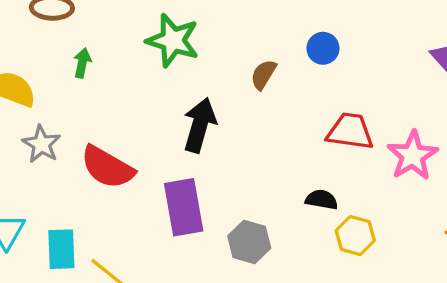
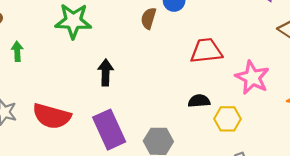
brown semicircle: (263, 75) -> (148, 18), moved
black arrow: (200, 125) -> (106, 72), size x0.7
pink star: (413, 156) -> (252, 77), moved

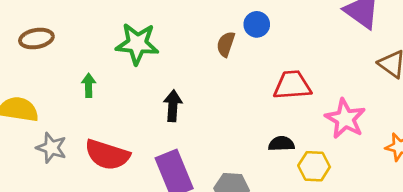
green arrow: (17, 51) -> (89, 85), moved

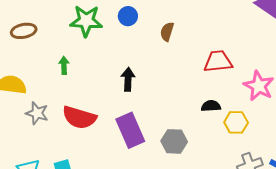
blue circle: (257, 24) -> (128, 16), moved
green star: (137, 44) -> (86, 21), moved

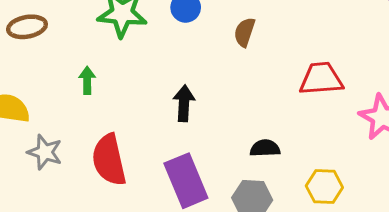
black semicircle: (211, 106) -> (265, 148), moved
red semicircle: (79, 117) -> (109, 160), turned 60
yellow hexagon: (236, 122) -> (324, 187), moved

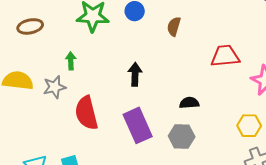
gray star: (45, 152) -> (54, 87), moved, turned -30
yellow hexagon: (324, 187) -> (249, 126), moved

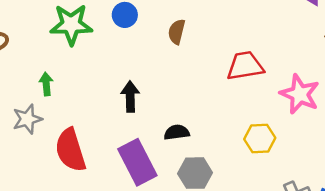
black semicircle: (189, 103) -> (177, 132), moved
yellow hexagon: (249, 126) -> (260, 139), moved

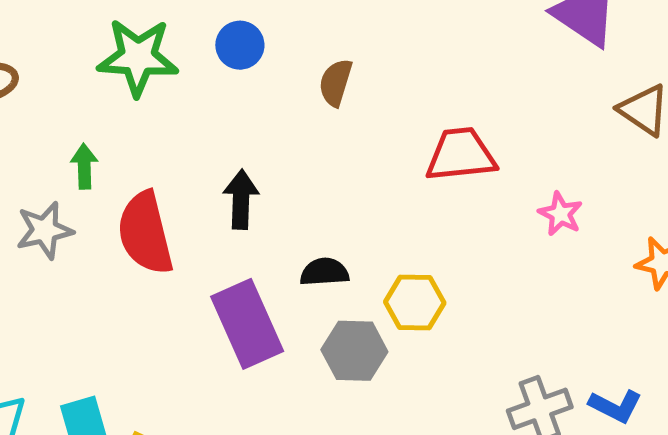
pink star: (300, 94) -> (560, 214), size x0.6
yellow hexagon: (260, 139) -> (415, 302), moved
red semicircle: (70, 150) -> (145, 233), moved

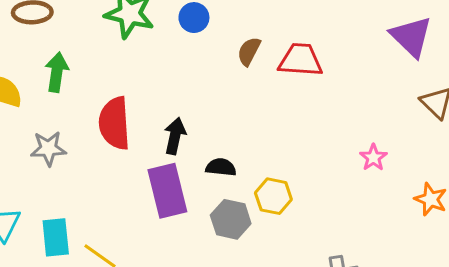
red trapezoid: (461, 155) -> (301, 60), moved
green arrow: (84, 166) -> (57, 72), moved, size x1.4
black arrow: (241, 199) -> (175, 136), moved
gray star: (45, 230) -> (48, 149), moved

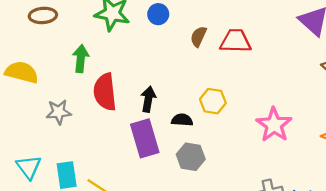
green arrow: (57, 72) -> (81, 59), moved
pink star: (373, 158) -> (274, 125), moved, size x1.8
yellow hexagon: (273, 196) -> (213, 101), moved

